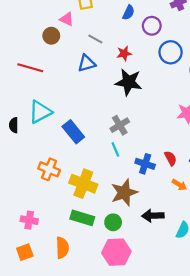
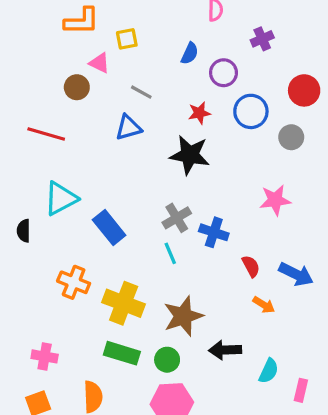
red star: (124, 53) -> (199, 113), moved
black semicircle: (14, 125) -> (24, 231), moved
blue cross: (145, 164) -> (214, 232), moved

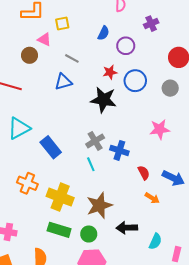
blue circle: (251, 111) -> (135, 81), moved

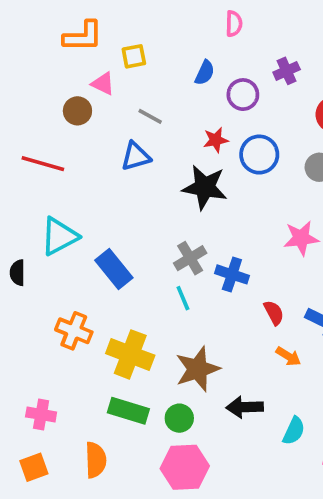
purple cross: (151, 24) -> (287, 71), moved

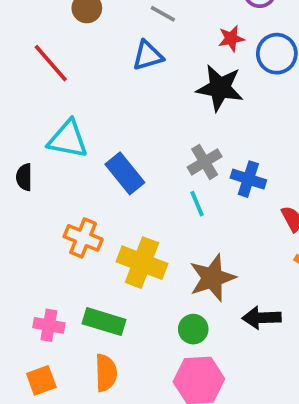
red line: (43, 164) -> (51, 63), turned 33
cyan triangle: (59, 236) -> (68, 139), turned 39
green rectangle: (128, 411) -> (104, 322), moved

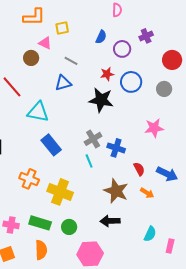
cyan triangle: (68, 139) -> (38, 112), moved
brown star: (212, 278) -> (116, 191), moved, turned -30
black arrow: (262, 318) -> (110, 221), moved
green circle: (193, 329) -> (69, 227), moved

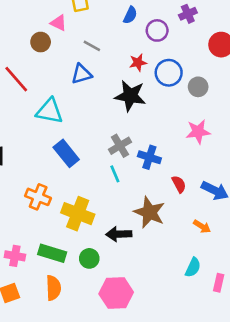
gray circle: (164, 89) -> (198, 87), moved
orange arrow: (147, 193) -> (202, 226), moved
black arrow: (110, 221) -> (119, 234), moved

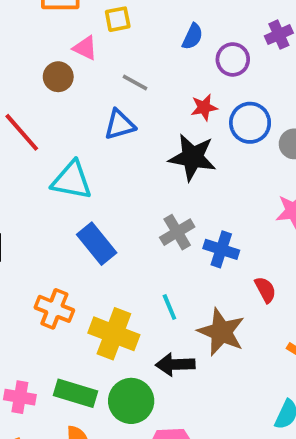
cyan line: (115, 174) -> (169, 307), moved
green circle: (89, 258) -> (131, 401), size x1.5

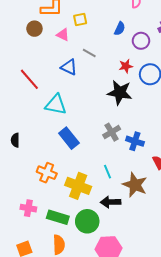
brown circle: (58, 77) -> (34, 29), moved
blue triangle: (120, 125) -> (69, 67), moved, turned 42
pink cross: (20, 397) -> (28, 208), moved

